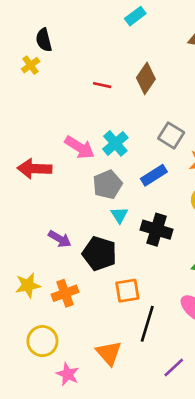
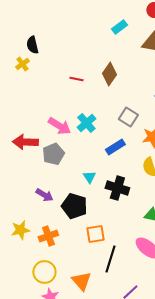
cyan rectangle: (135, 16) -> (119, 27), moved
gray pentagon: (107, 185) -> (53, 154), moved
yellow circle: (42, 341) -> (44, 272), moved

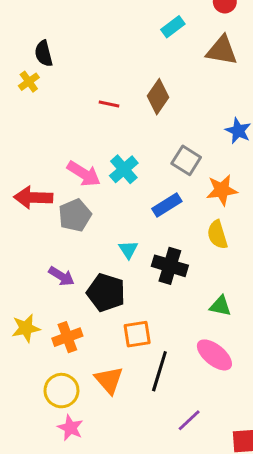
orange triangle: (81, 281) -> (109, 380), moved

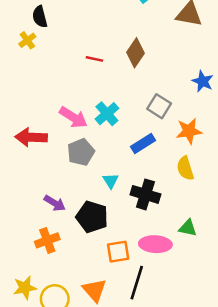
gray pentagon: (75, 215) -> (81, 152), moved
yellow star: (26, 328) -> (25, 288), moved
orange cross: (67, 337) -> (47, 240), moved
pink ellipse: (214, 355) -> (155, 244), moved, turned -36

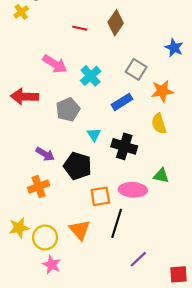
pink arrow: (73, 117) -> (55, 64), moved

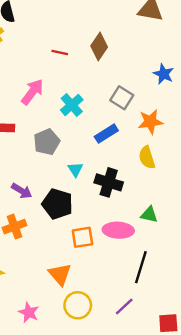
pink arrow: (55, 64) -> (32, 92), turned -85
black line: (117, 223) -> (141, 267), moved
yellow circle: (45, 238) -> (78, 305), moved

